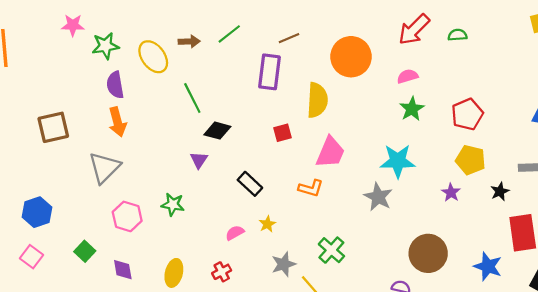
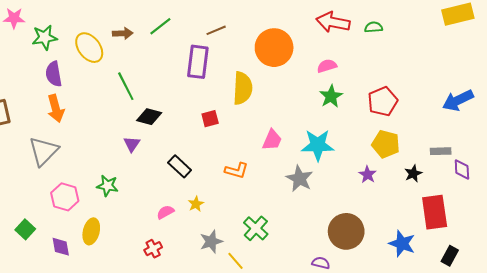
red arrow: (414, 30) -> (333, 22), turned 56
pink trapezoid: (330, 152) -> (272, 140), moved, size x0.7
yellow ellipse: (174, 273) -> (91, 231), moved

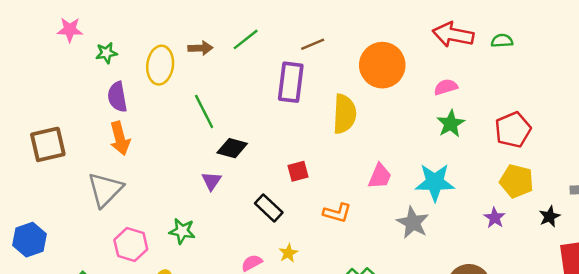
green star: (45, 37) -> (106, 53), size x0.7
yellow ellipse: (89, 48) -> (160, 65), turned 44
red square: (210, 119) -> (298, 171), moved

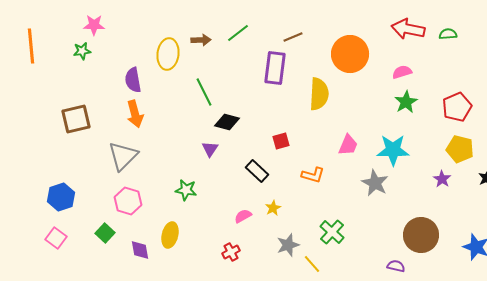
green star: (106, 53) -> (82, 51), moved
pink hexagon: (131, 245) -> (128, 201), moved

